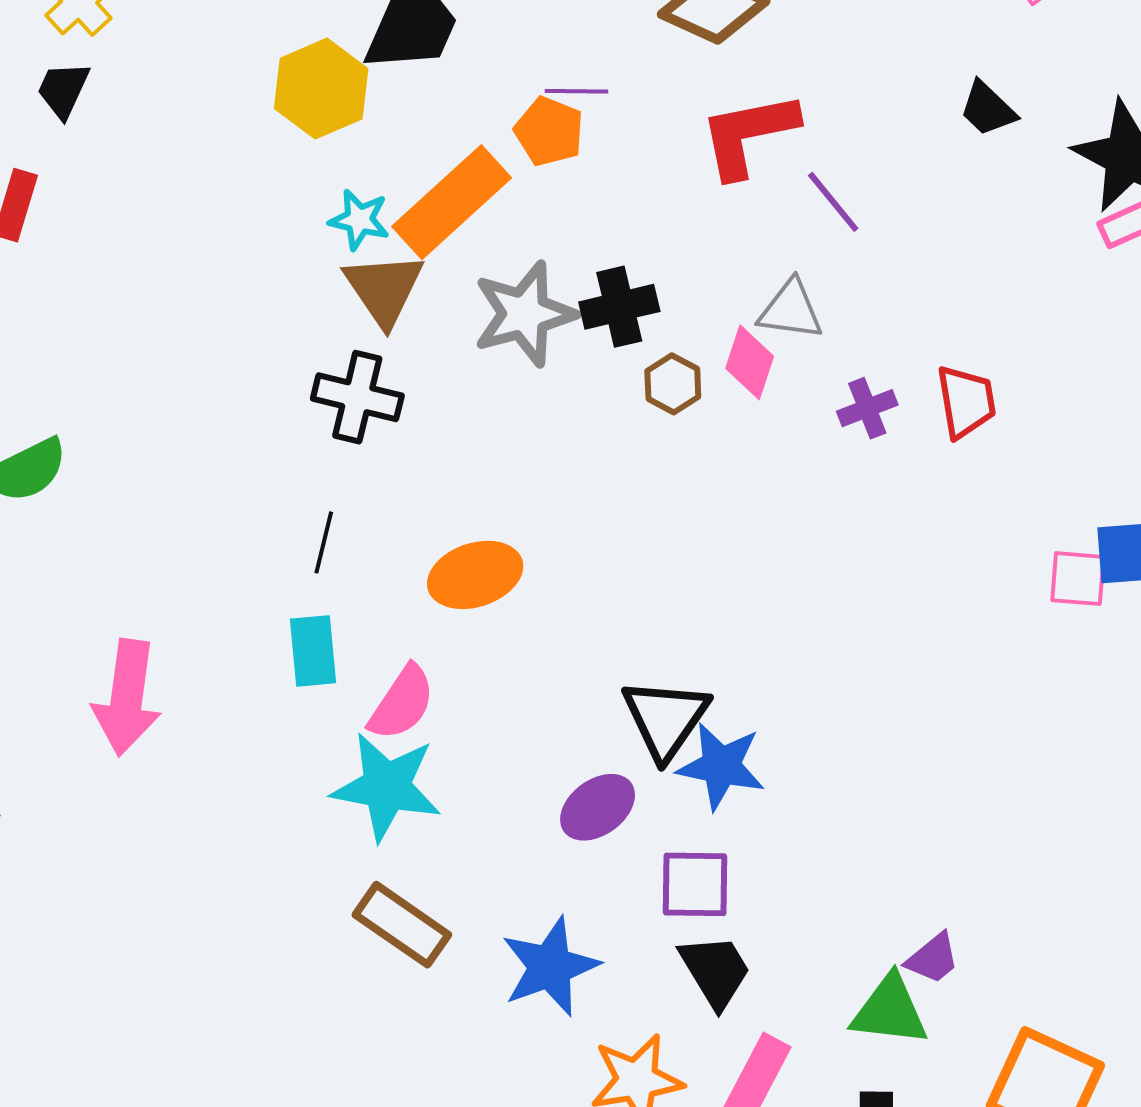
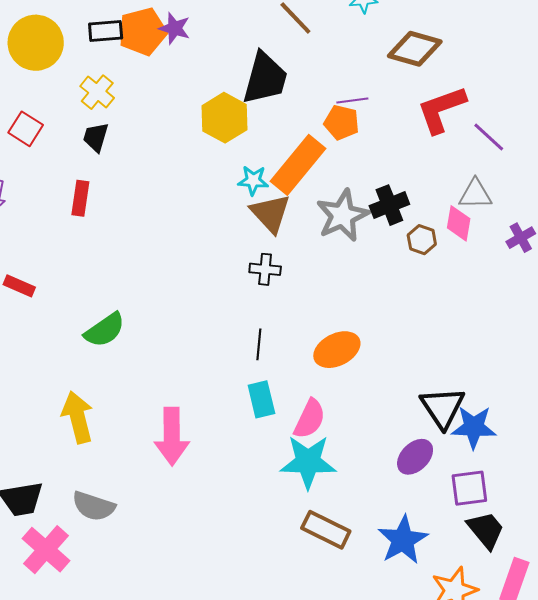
black cross: (357, 397) -> (265, 269), size x0.7

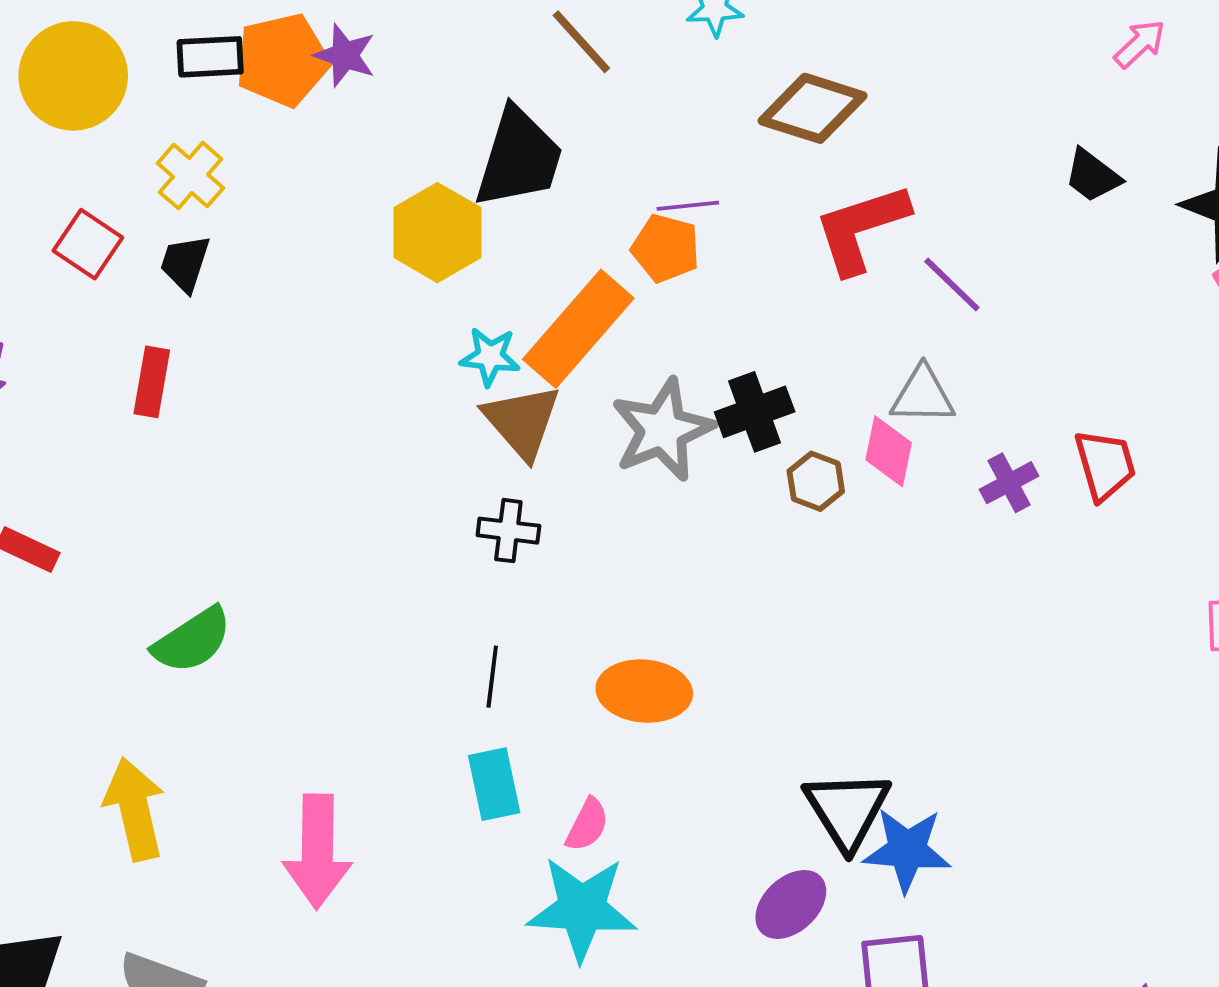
red square: (26, 129) -> (88, 244), moved
orange ellipse: (337, 350) -> (644, 691), turned 30
pink semicircle: (310, 419) -> (587, 825), size x0.7

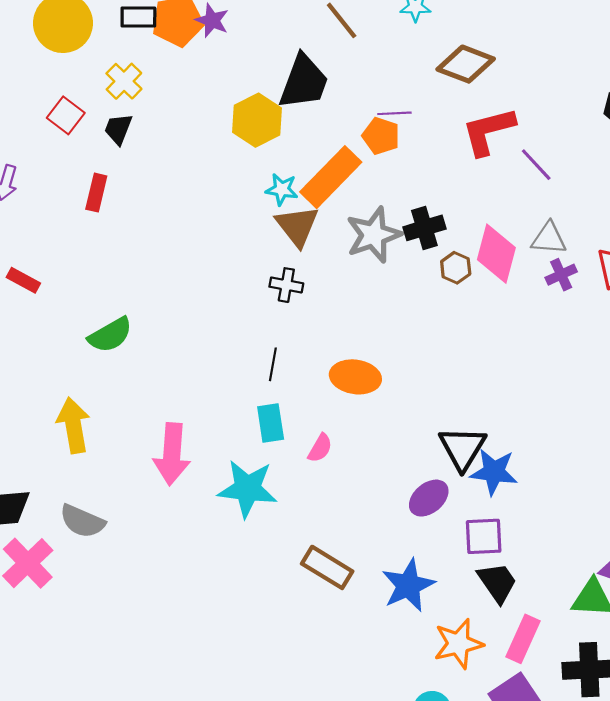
gray triangle: (923, 395) -> (549, 238), moved
pink diamond: (889, 451) -> (496, 254), size x1.5
cyan star: (582, 909) -> (247, 489), moved

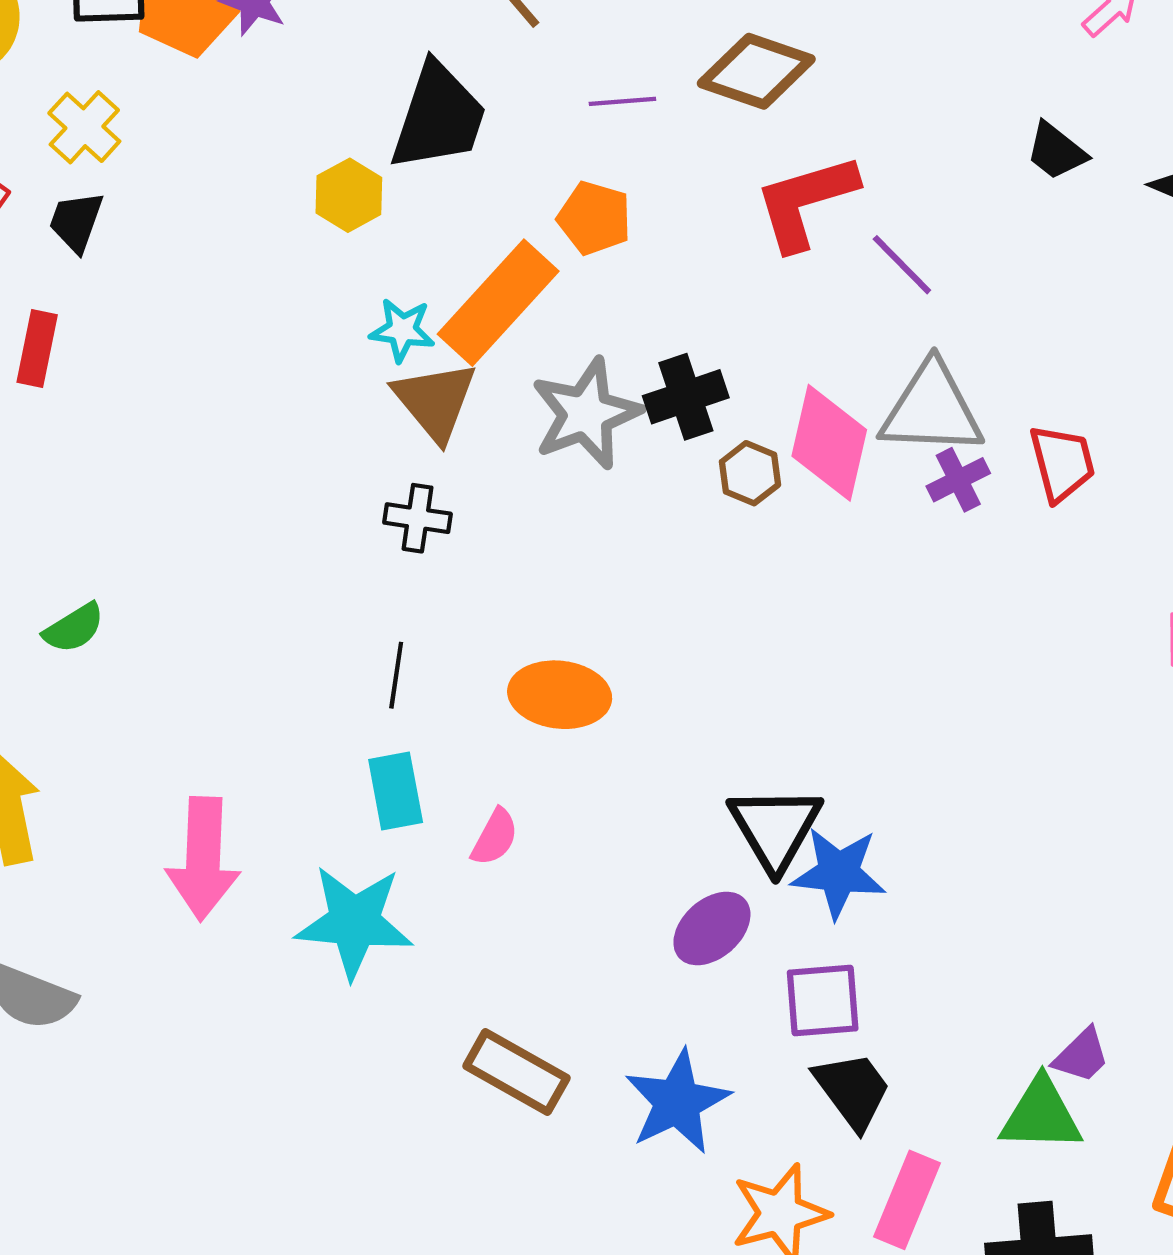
purple line: (394, 113) -> (622, 101), moved
yellow hexagon: (257, 120) -> (349, 195), size x0.7
gray triangle: (549, 238) -> (932, 409), size x1.5
green semicircle: (110, 335) -> (74, 628), size x0.7

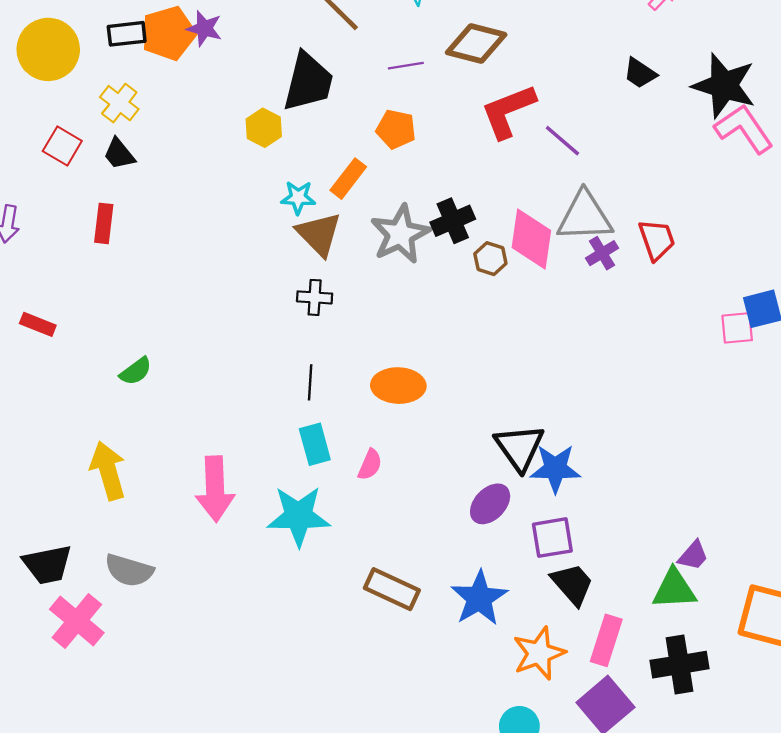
black trapezoid: (76, 222) -> (119, 154), turned -54
orange rectangle: (498, 303) -> (348, 179), size x0.6

